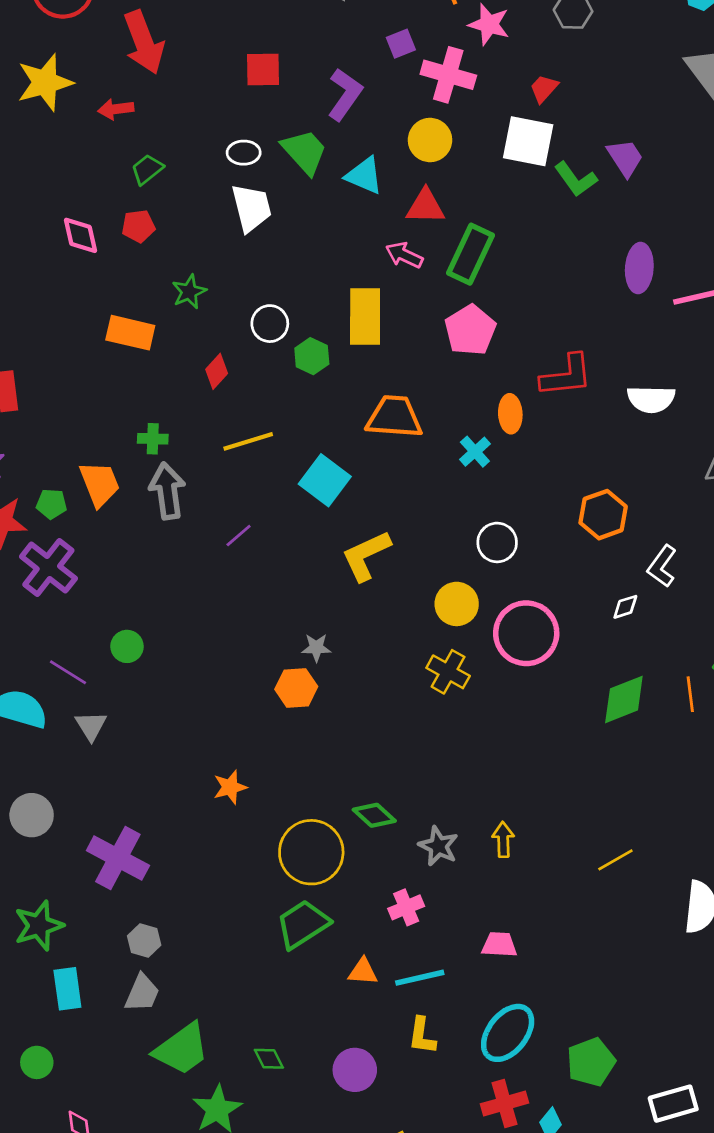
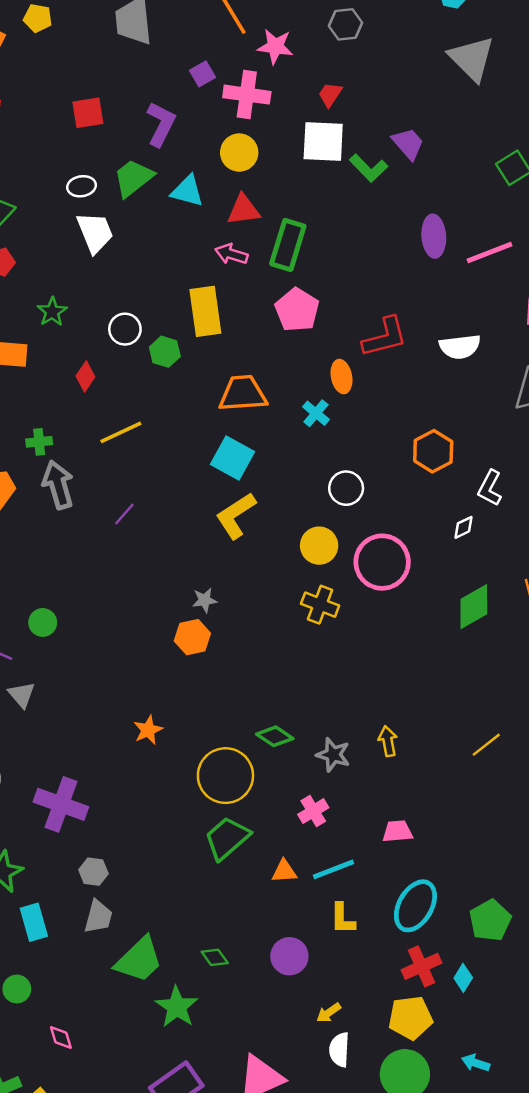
green trapezoid: (304, 152) -> (133, 178), turned -78
cyan square: (325, 480) -> (233, 458), moved

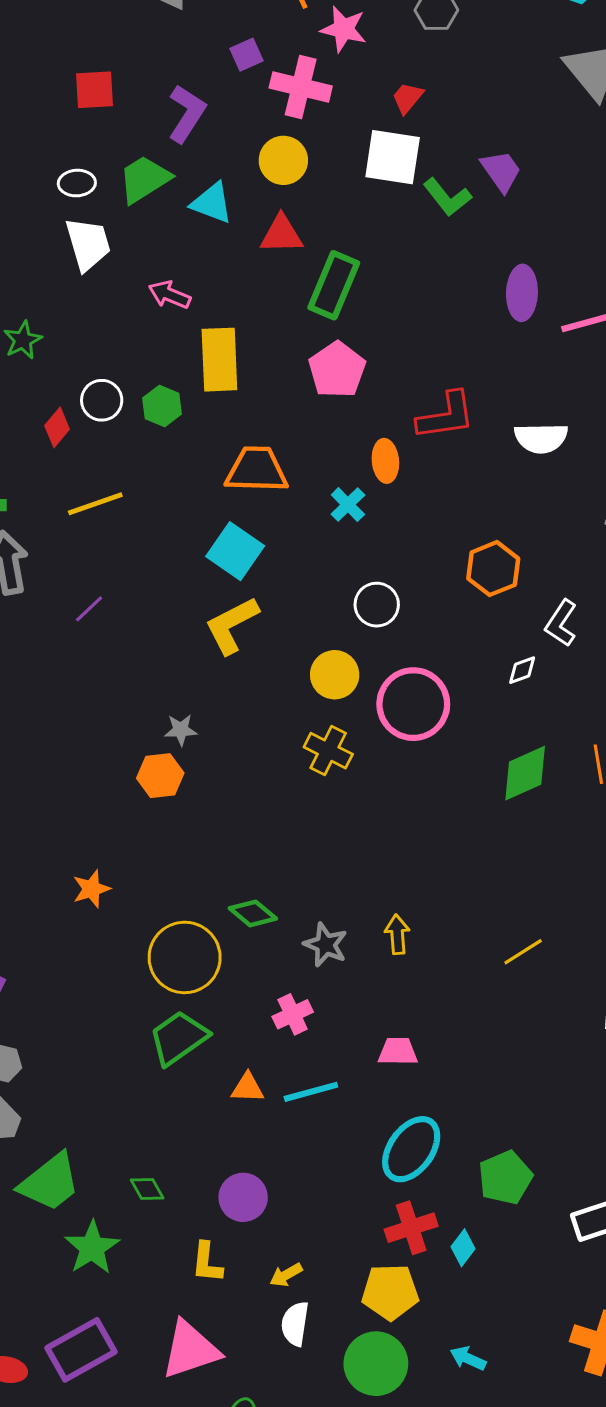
pink arrow: (231, 254) -> (169, 295), moved
white circle: (125, 329) -> (102, 400), moved
yellow L-shape: (343, 919) -> (207, 1263), moved

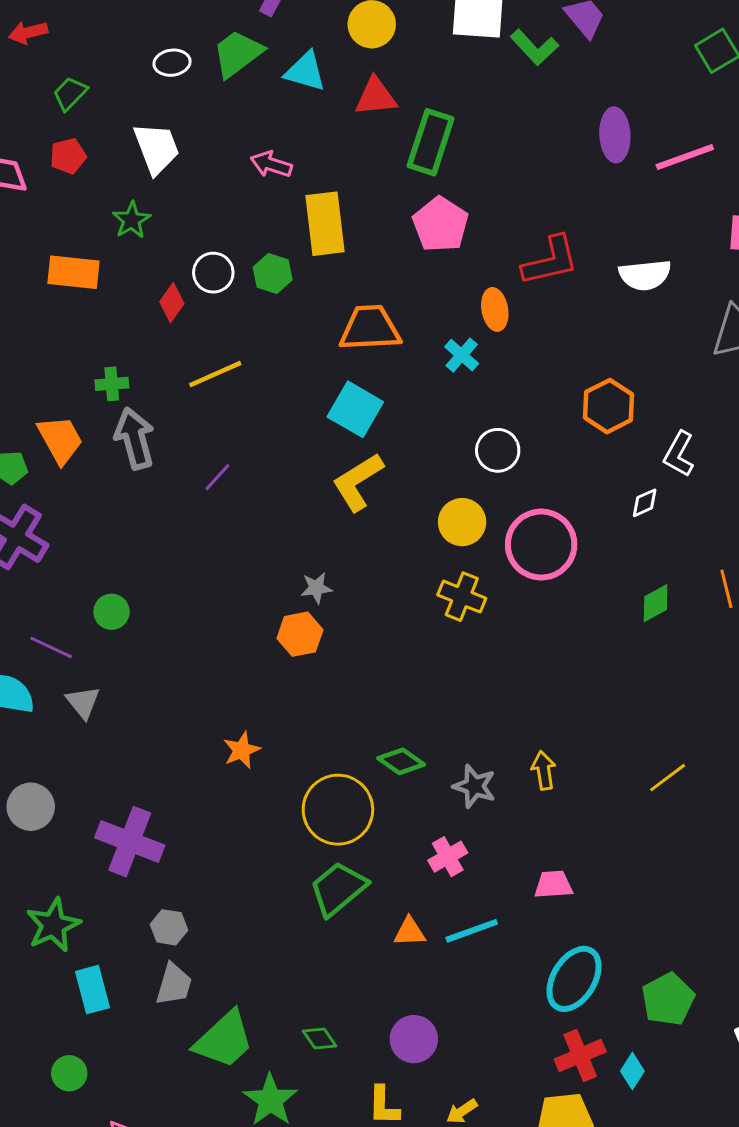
white trapezoid: (88, 244) -> (157, 148), moved
green diamond: (525, 773) -> (656, 603), size x0.7

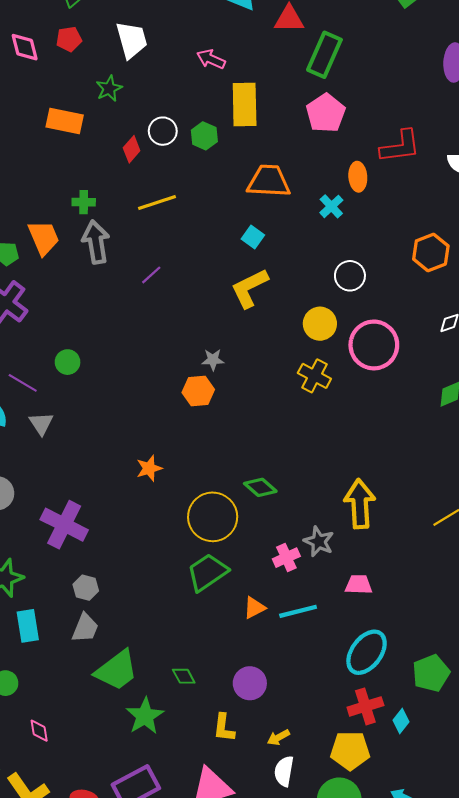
cyan square: (355, 409) -> (253, 237), size x0.6
yellow arrow: (544, 770) -> (360, 504), size x1.8
gray star: (474, 786) -> (319, 541), moved
orange triangle: (410, 932) -> (254, 608), turned -30

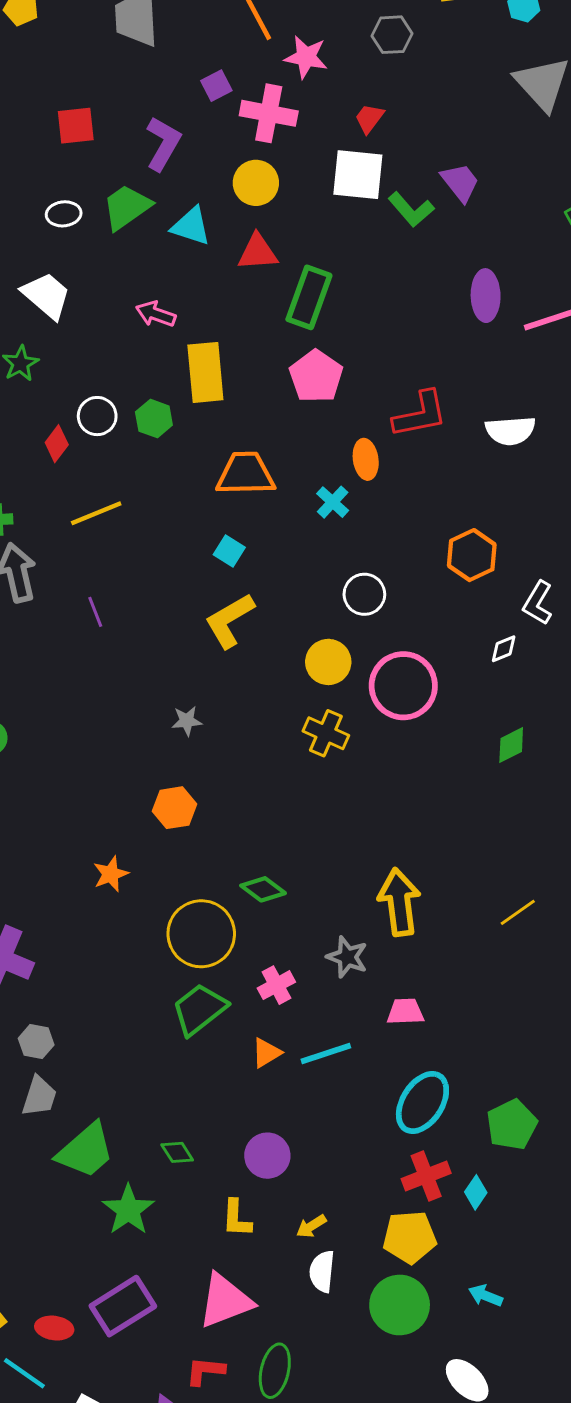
white trapezoid: (132, 40) -> (46, 295), turned -30
purple line: (151, 275) -> (95, 612), turned -65
orange hexagon: (198, 391) -> (175, 808), moved
pink cross: (286, 558) -> (276, 985), moved

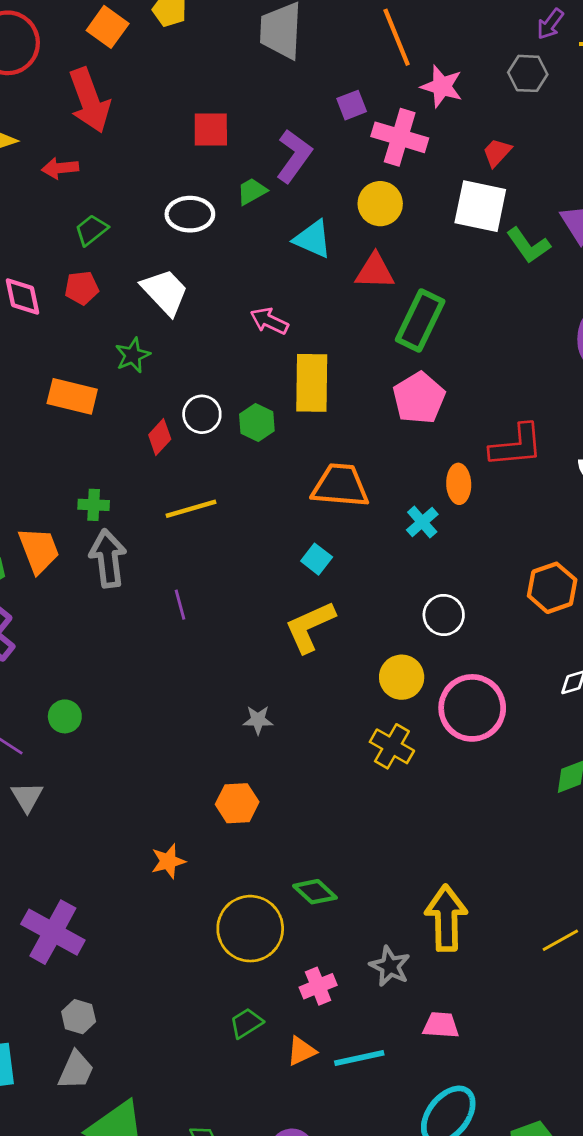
green trapezoid: (127, 207) -> (252, 191), moved, size x0.6
white ellipse: (64, 214) -> (190, 214), size x1.4
green trapezoid: (199, 1009) -> (246, 1023), moved, size x0.6

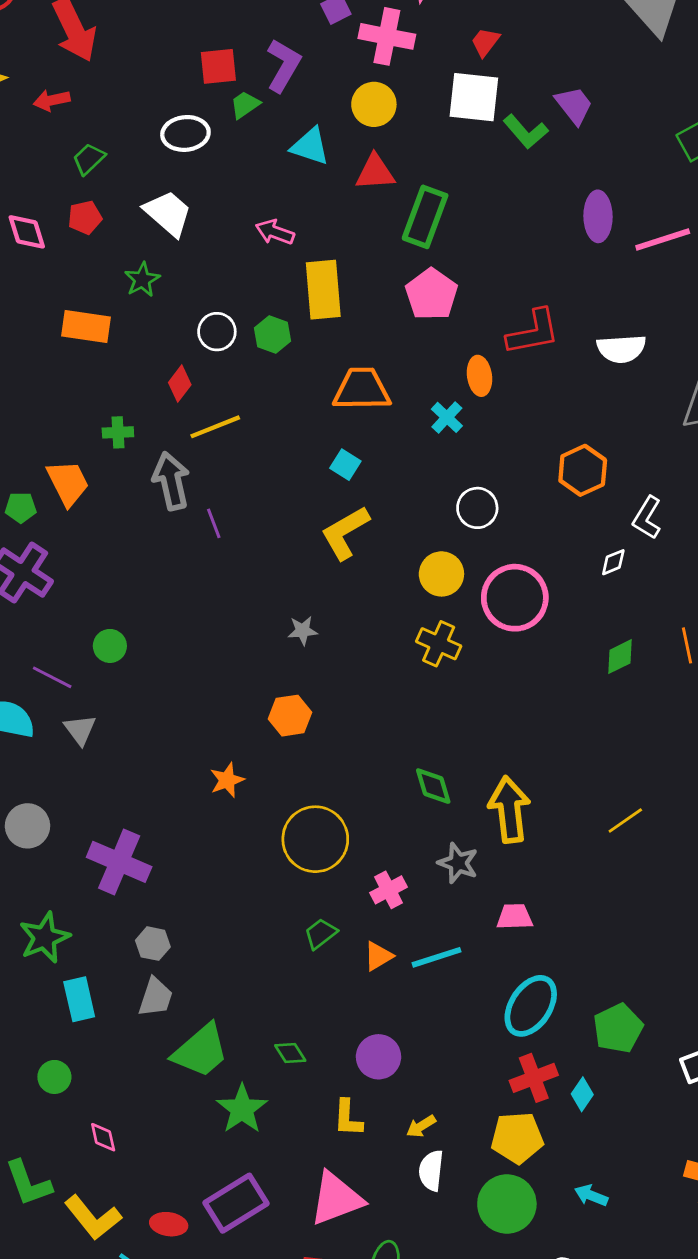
red square: (211, 129) -> (218, 66), moved
red diamond: (160, 437) -> (180, 384), moved
gray arrow: (108, 558) -> (171, 481), moved
green diamond: (315, 892) -> (433, 786), moved, turned 36

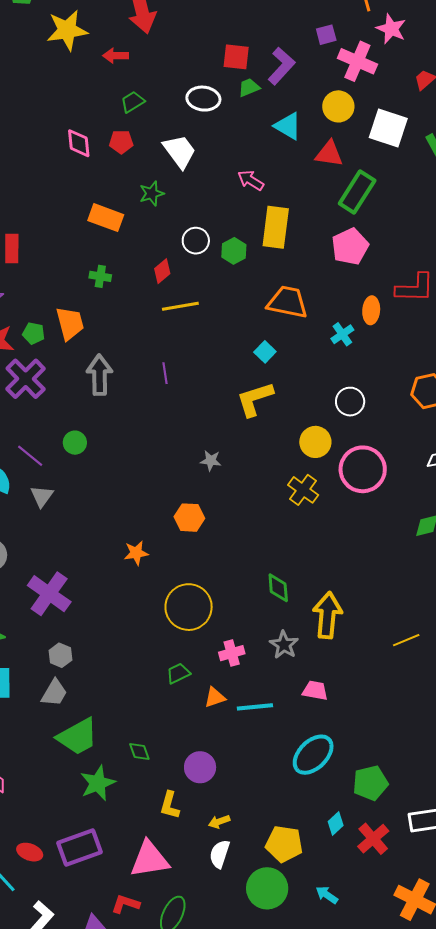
white square: (474, 97) -> (388, 128), moved
green cross: (118, 432) -> (100, 276), moved
gray arrow: (171, 481) -> (99, 375), moved
red cross: (534, 1078) -> (373, 839), moved, turned -32

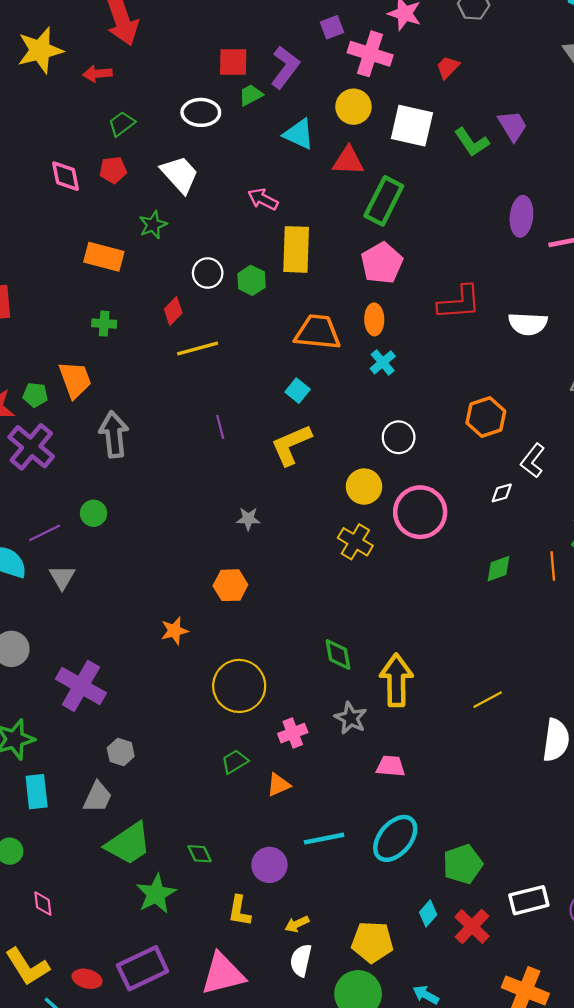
orange ellipse: (371, 310) -> (374, 319), moved
purple line: (165, 373) -> (220, 427), moved
purple line: (30, 456) -> (45, 533), turned -60
gray hexagon: (60, 655) -> (121, 752), moved
cyan line: (255, 707) -> (324, 839), moved

